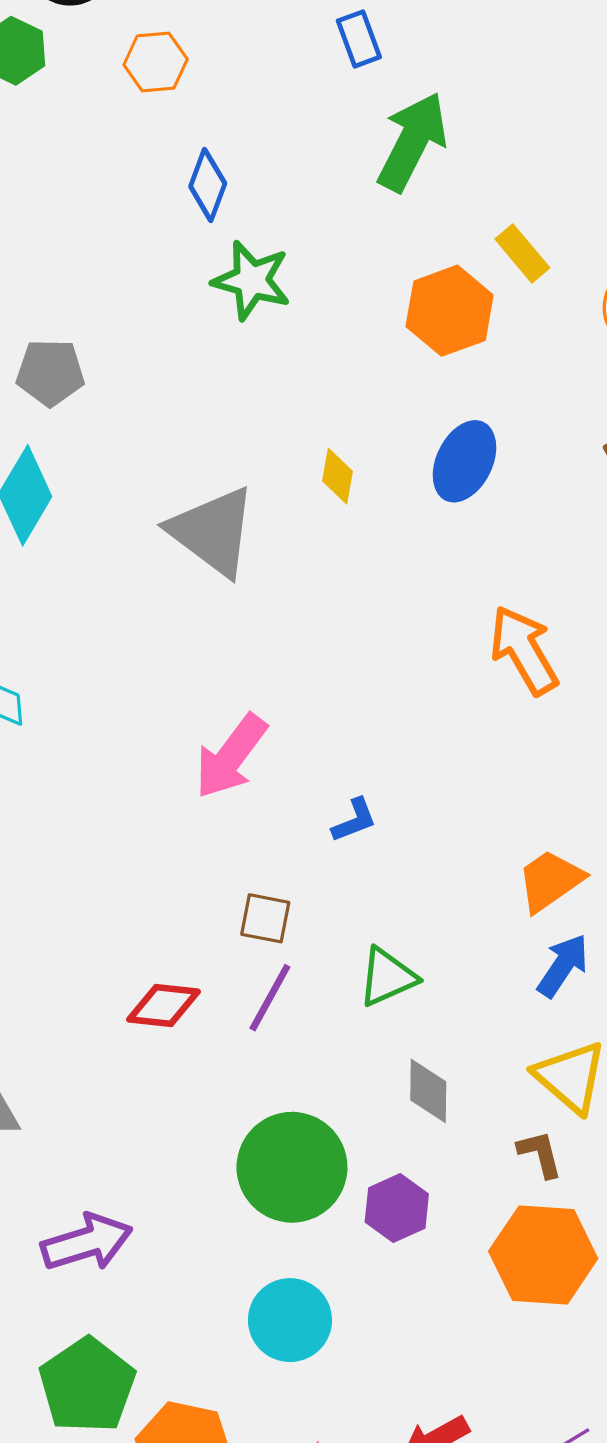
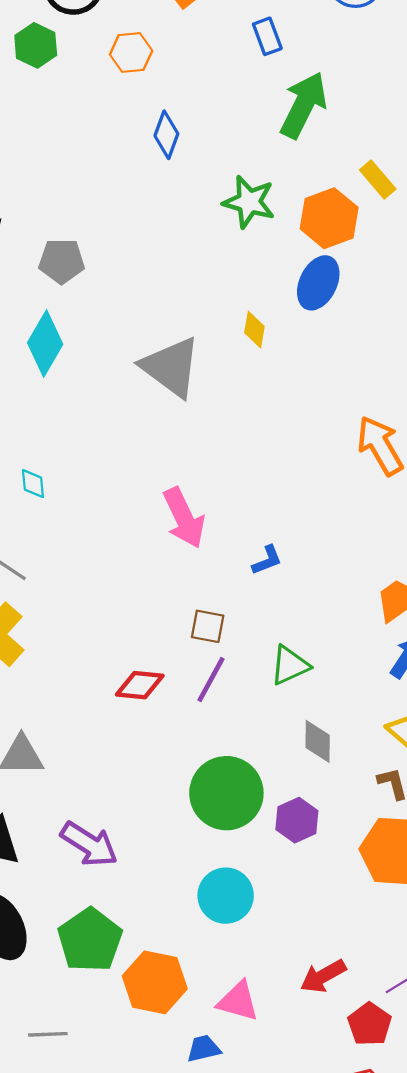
green star: (252, 280) -> (249, 202), moved
blue ellipse: (465, 461) -> (318, 283), moved
pink arrow: (231, 756) -> (184, 518), turned -62
purple arrow: (87, 1242) -> (89, 844), turned 50

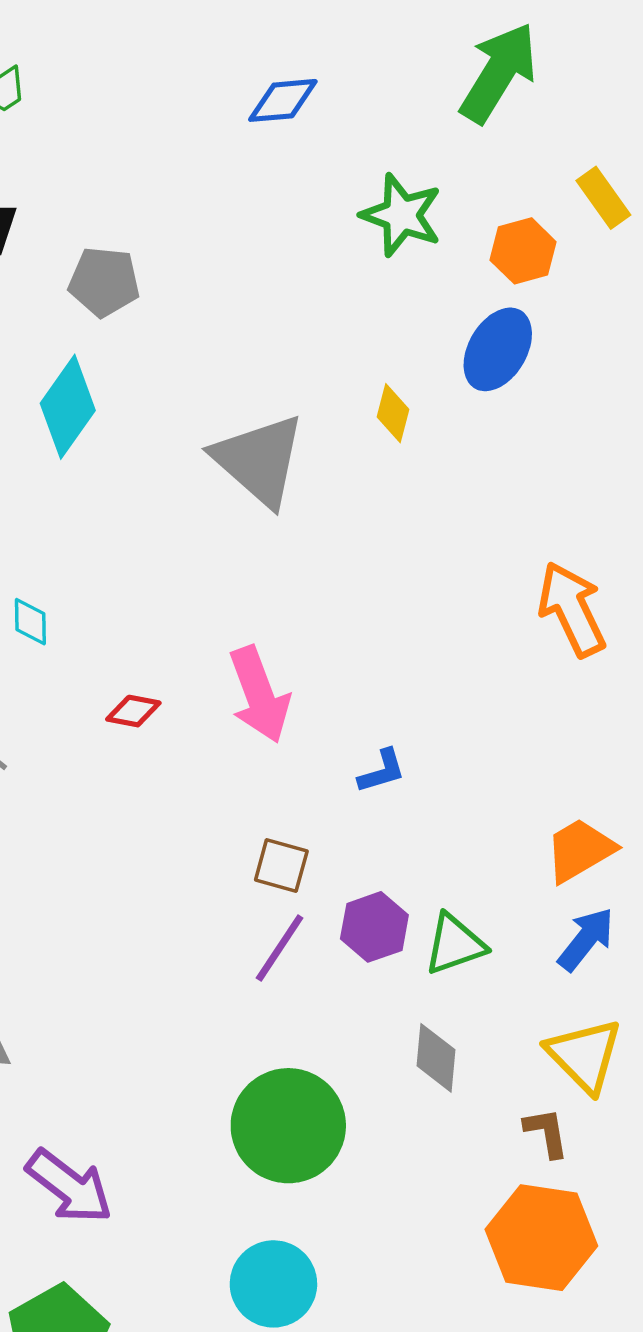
blue diamond: (166, 135) -> (283, 100), turned 60
orange hexagon: (329, 218) -> (523, 251), size x0.7
green triangle: (290, 665) -> (455, 944), moved
red diamond: (140, 685) -> (133, 711), moved, size x0.7
purple hexagon: (297, 820) -> (374, 927), moved

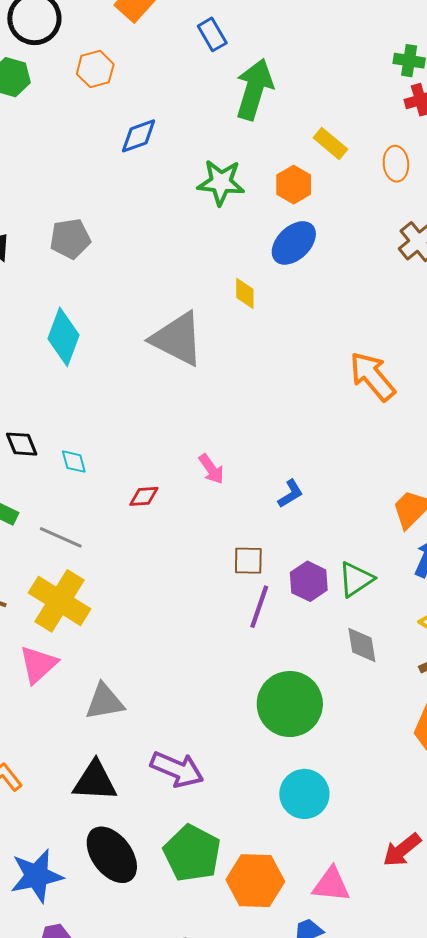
gray pentagon: (104, 282) -> (70, 239), moved
blue ellipse: (498, 349) -> (294, 243), turned 30
pink arrow: (259, 695) -> (211, 469), size x0.6

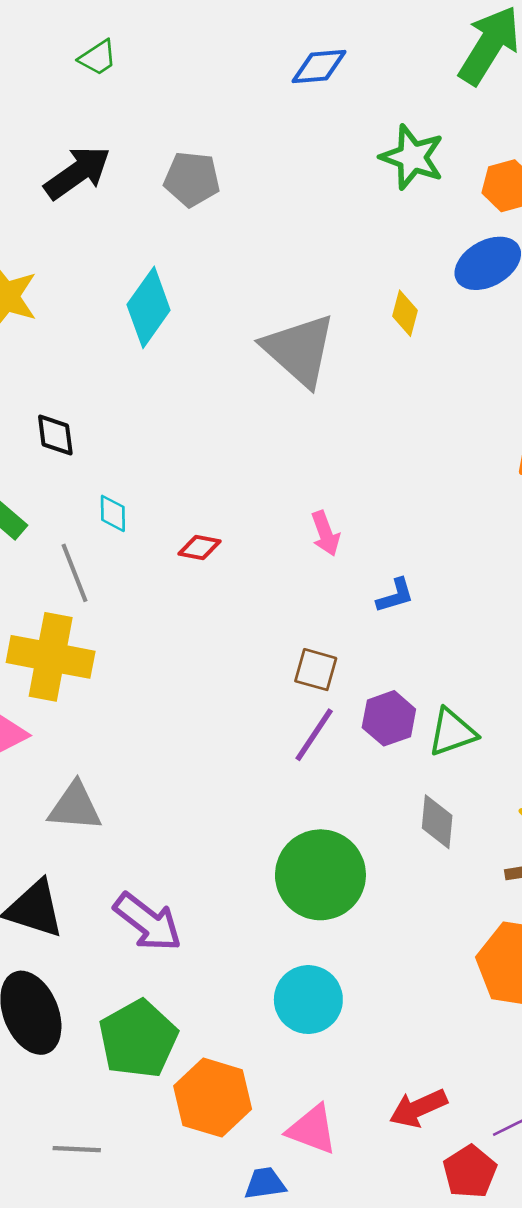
cyan diamond: (74, 462) -> (113, 513), moved
pink arrow: (211, 469) -> (325, 533), moved
gray line: (61, 537) -> (75, 573), turned 30
yellow cross: (60, 601) -> (51, 657), turned -36

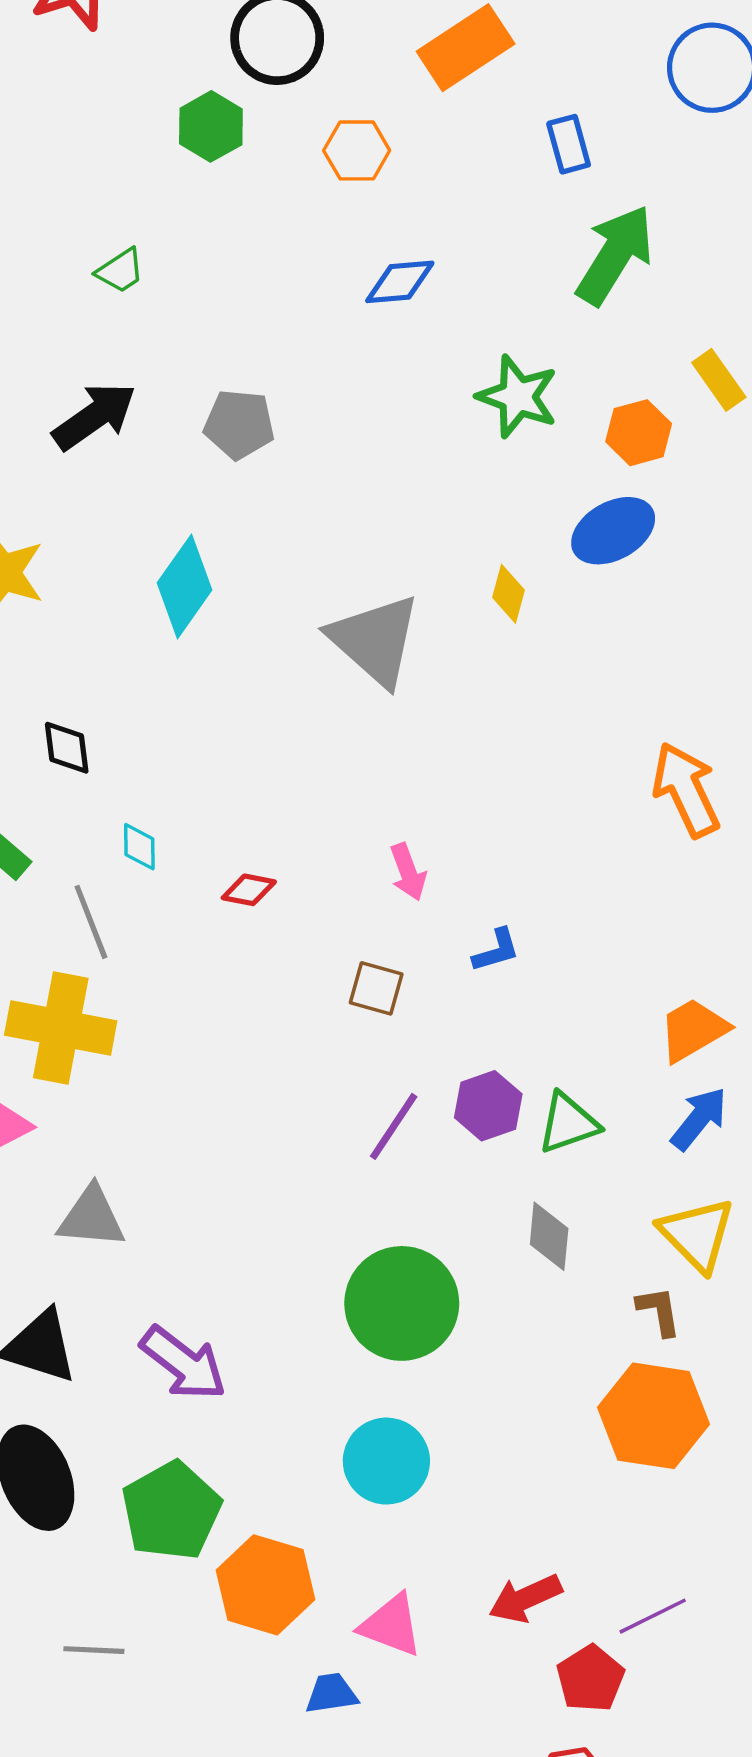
brown square: (316, 670) -> (376, 988), moved

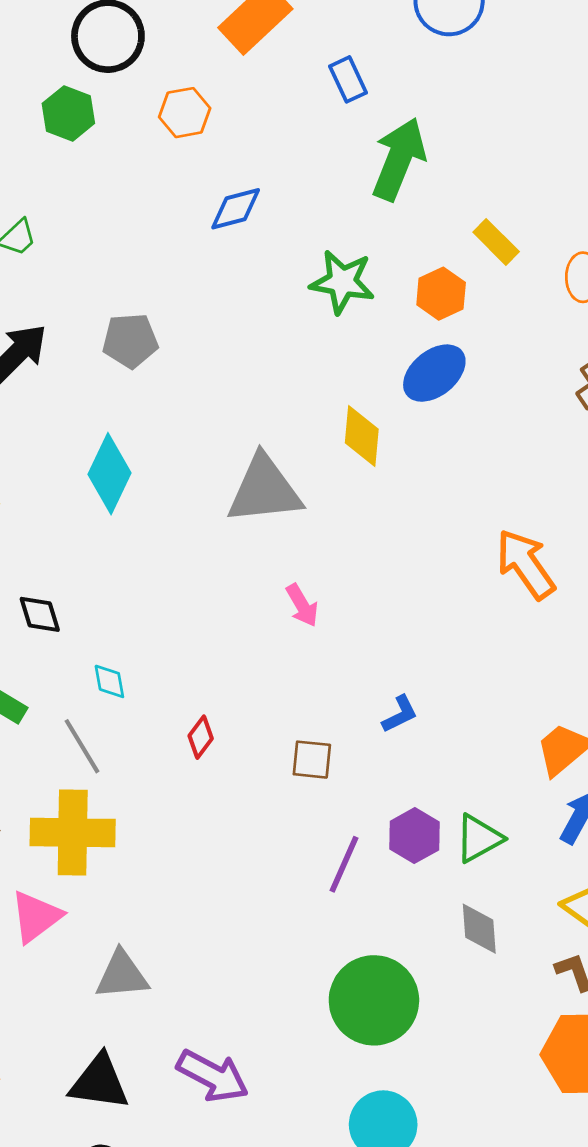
yellow diamond: (509, 594) -> (362, 436), size x1.4
gray triangle: (375, 640) -> (264, 490), turned -38
pink arrow: (408, 872) -> (302, 605), moved
red diamond: (249, 890) -> (201, 737), moved, turned -54

